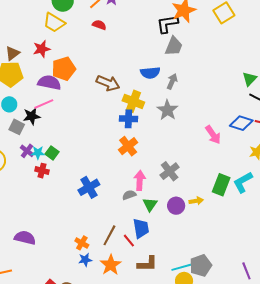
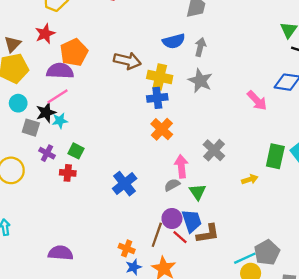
cyan star: (38, 153) -> (60, 121), moved
purple circle: (176, 206) -> (172, 218), moved
brown L-shape: (147, 264) -> (208, 234), moved

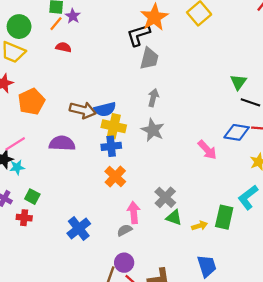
blue semicircle: (174, 41) -> (105, 109), moved
purple semicircle: (60, 71) -> (62, 143), moved
green rectangle: (275, 156) -> (224, 217), moved
green triangle: (198, 192) -> (174, 218), moved, turned -36
blue trapezoid: (192, 221) -> (207, 266), moved

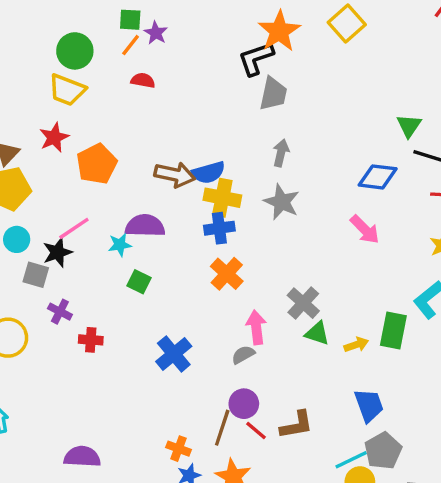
blue diamond: (237, 132) -> (378, 177), moved
cyan star: (17, 167) -> (120, 245), moved
green square: (32, 197) -> (139, 282), moved

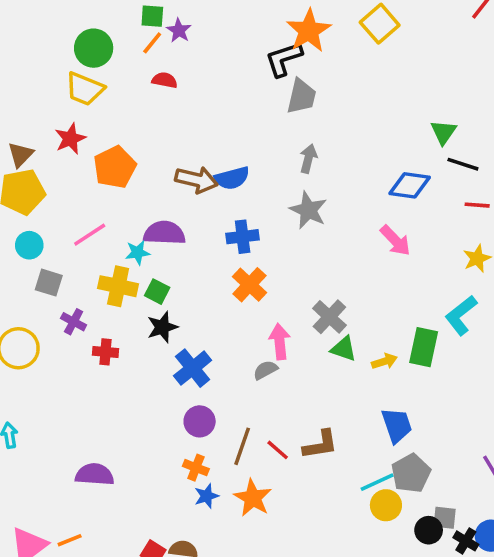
yellow cross: (222, 198) -> (118, 286), moved
black star: (57, 252) -> (162, 327), moved
purple circle: (244, 404) -> (200, 421), moved

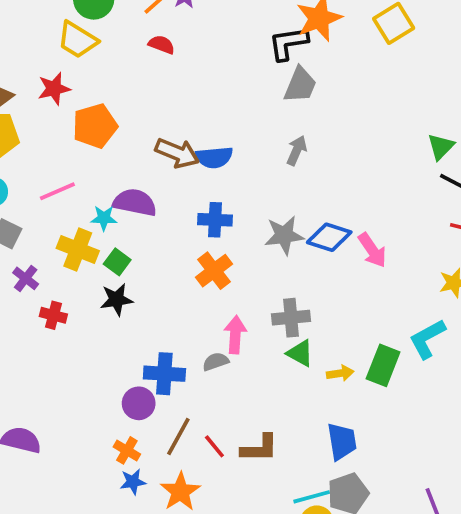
blue diamond: (410, 185) -> (329, 237), moved
gray star: (308, 210) -> (284, 235), moved, turned 30
gray cross: (329, 317) -> (291, 318), turned 32
blue cross: (193, 368) -> (164, 374), moved, turned 33

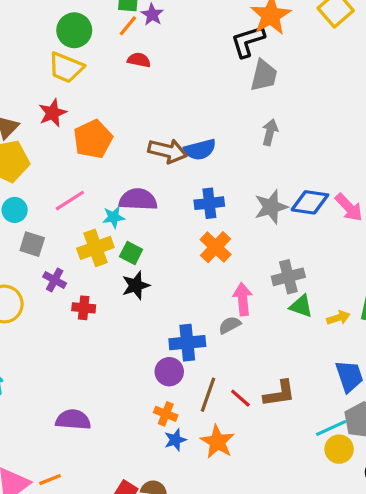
yellow cross: (78, 249) -> (95, 248), turned -32

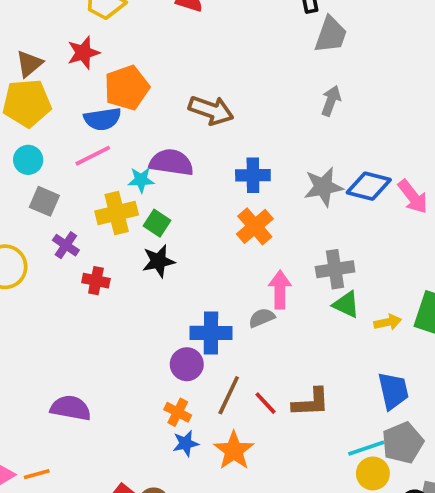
blue semicircle: (200, 150) -> (102, 119), moved

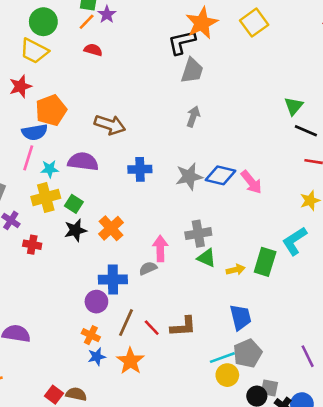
pink line: (93, 156) -> (28, 158), turned -45
cyan star: (141, 180) -> (50, 169), moved
orange cross: (255, 226) -> (111, 228), moved

